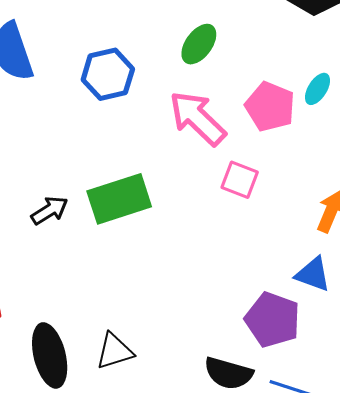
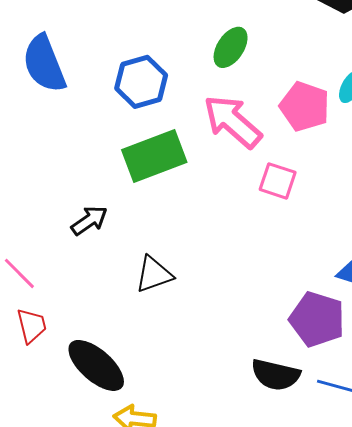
green rectangle: (119, 199) -> (154, 156), moved
black triangle: (115, 351) -> (154, 274), moved
black ellipse: (50, 355) -> (96, 365), turned -32

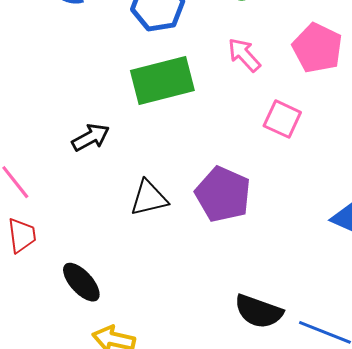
pink arrow: (233, 121) -> (244, 55), size x0.6
purple pentagon: (317, 319) -> (223, 194), moved
black ellipse: (96, 365) -> (81, 282), size x0.7

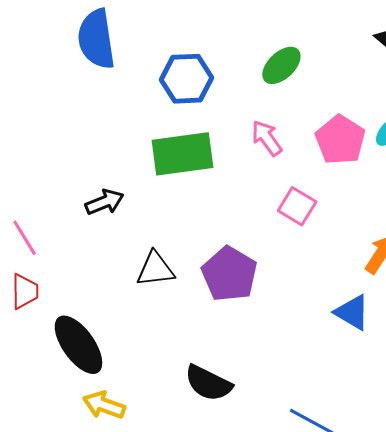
black ellipse: (81, 282) -> (78, 345), size x1.4
black semicircle: (259, 311) -> (208, 383), moved

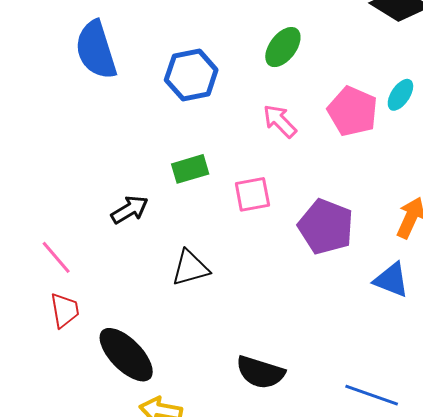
green rectangle: (182, 154) -> (190, 169), moved, size x0.6
pink square: (297, 206) -> (252, 194), moved, turned -33
purple pentagon: (229, 274) -> (326, 227), moved

